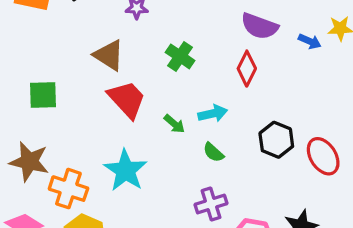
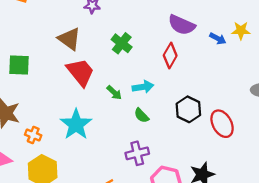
orange cross: (68, 189) -> (33, 135), size x0.6

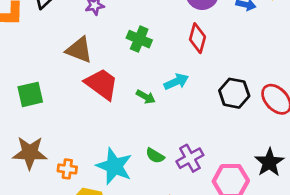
green semicircle: (141, 116) -> (155, 156), moved
cyan star: (76, 124) -> (114, 166), moved

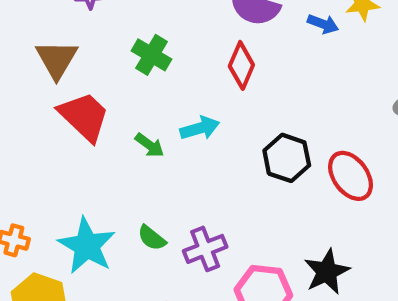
brown triangle: (79, 50) -> (57, 59), turned 32

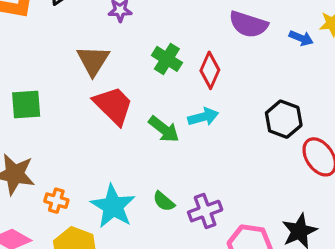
red diamond: (241, 65) -> (210, 70), moved
green arrow: (150, 145) -> (164, 129), size x1.4
black hexagon: (287, 158) -> (284, 119), moved

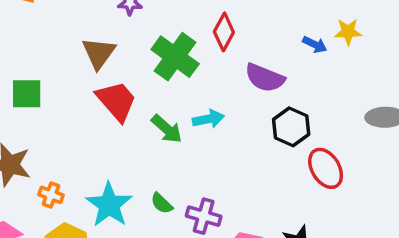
purple semicircle: (248, 24) -> (265, 78), moved
green cross: (167, 59) -> (175, 57), size x1.5
red diamond: (210, 70) -> (224, 32), moved
purple cross: (205, 211) -> (204, 216), turned 32

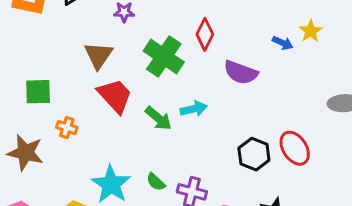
yellow star: (348, 32) -> (311, 31), turned -30
black hexagon: (291, 127) -> (254, 154), moved
orange cross: (51, 195) -> (67, 127), moved

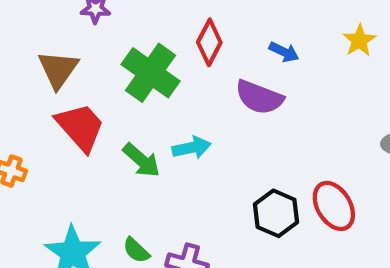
blue arrow: (283, 43) -> (284, 52), moved

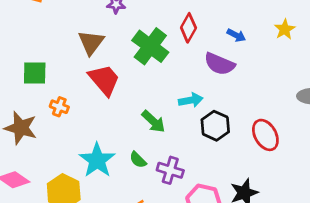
cyan arrow: (192, 148) -> (191, 100), moved
green arrow: (141, 160) -> (153, 121), moved
black hexagon: (276, 213) -> (215, 126), moved

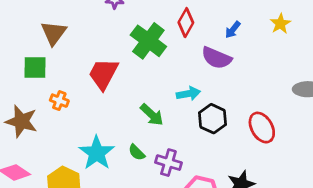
blue arrow: (236, 35) -> (233, 30), turned 102
brown triangle: (91, 42) -> (54, 33), moved
red trapezoid: (104, 80) -> (103, 74), turned -112

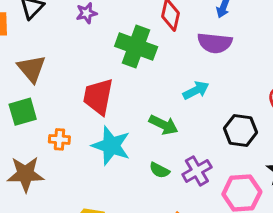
black hexagon: (213, 119) -> (241, 130), moved
cyan star: (97, 153) -> (111, 146), moved
purple cross: (168, 163) -> (197, 171), turned -30

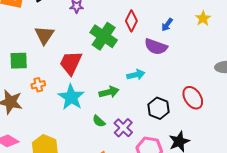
brown triangle: (32, 69) -> (44, 35), moved
green arrow: (164, 125) -> (109, 92), turned -54
orange cross: (59, 139) -> (38, 85), turned -32
purple cross: (197, 171) -> (123, 128), turned -30

